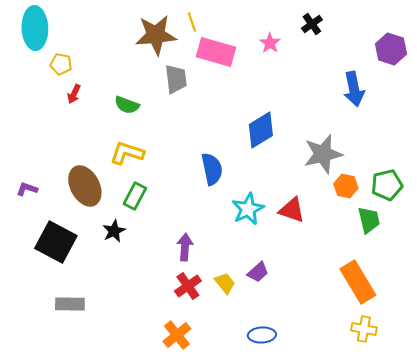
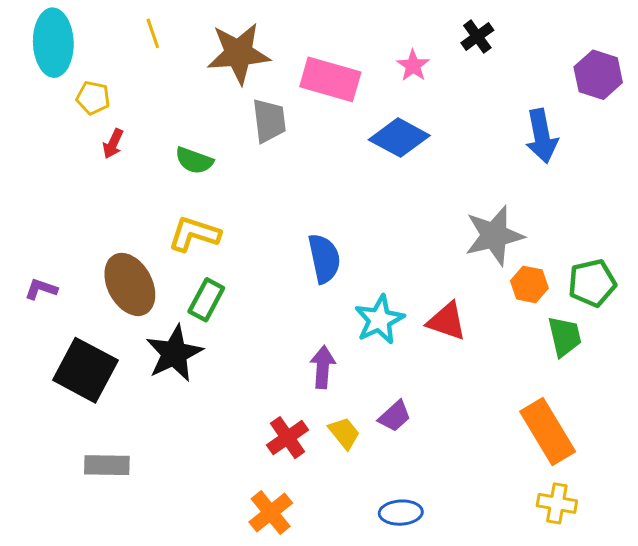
yellow line: (192, 22) -> (153, 33), moved
blue diamond: (261, 130) -> (399, 138), moved, turned 60
black star: (114, 231) -> (174, 353), size x1.6
purple arrow: (185, 247) -> (323, 367), moved

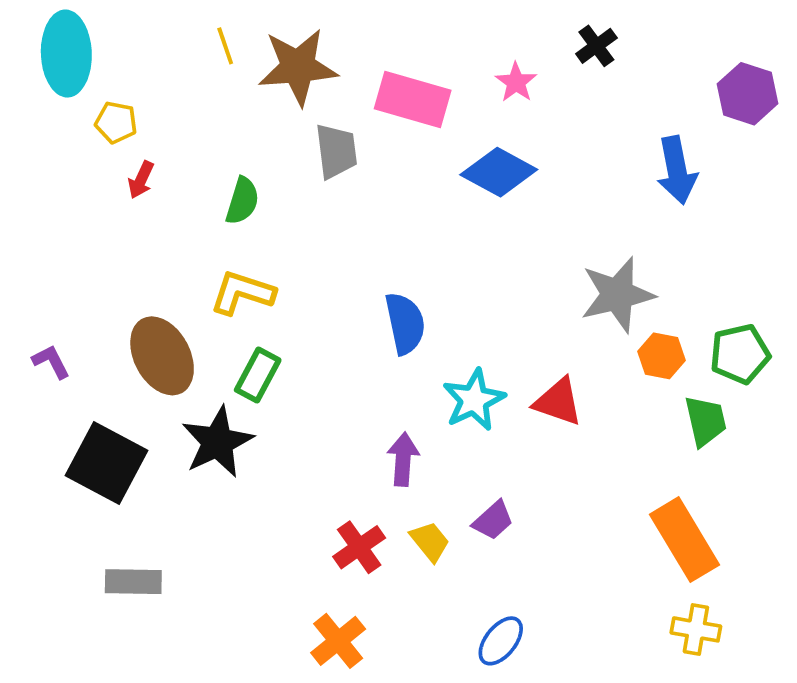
yellow line: (153, 33) -> (225, 46), moved
green semicircle: (194, 160) -> (242, 201), turned -93
purple L-shape: (41, 289) -> (51, 362), turned 44
blue ellipse: (401, 513) -> (501, 641), turned -48

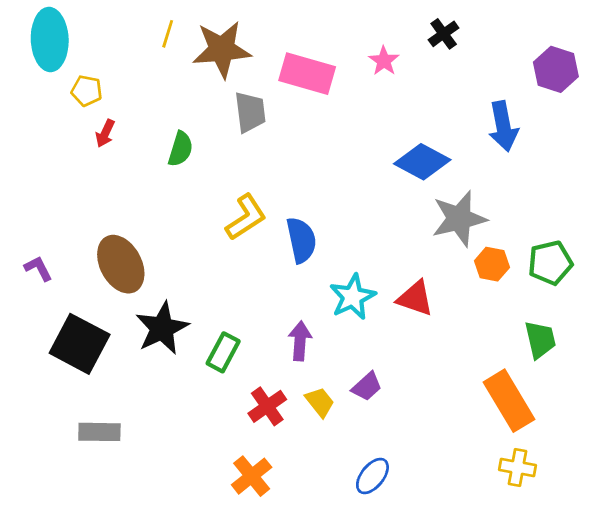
yellow line: (225, 46) -> (168, 34), turned 36
blue diamond: (499, 172) -> (422, 162), moved
yellow L-shape: (242, 293) -> (246, 217), moved, turned 129
green rectangle: (258, 375) -> (223, 352), moved
green trapezoid: (705, 421) -> (540, 340), moved

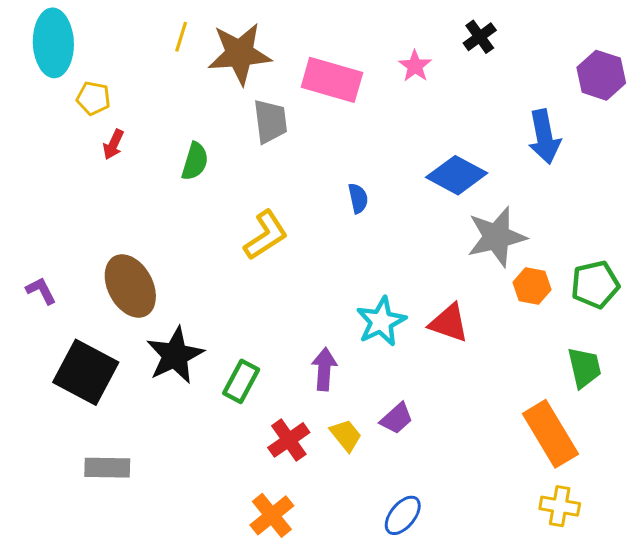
blue semicircle: (301, 240) -> (358, 198), moved, size x0.6

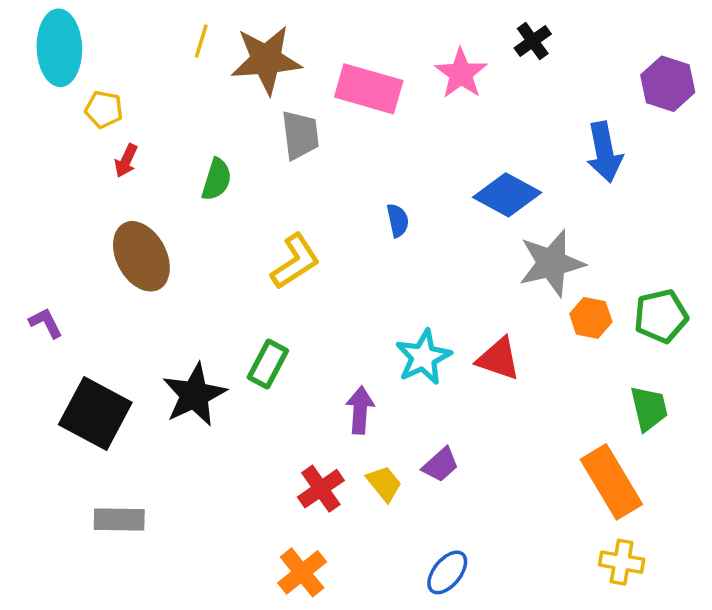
pink star: (415, 66) -> (461, 73), size x1.4
brown ellipse: (130, 286) -> (141, 256), moved
green rectangle: (241, 381) -> (268, 364), moved

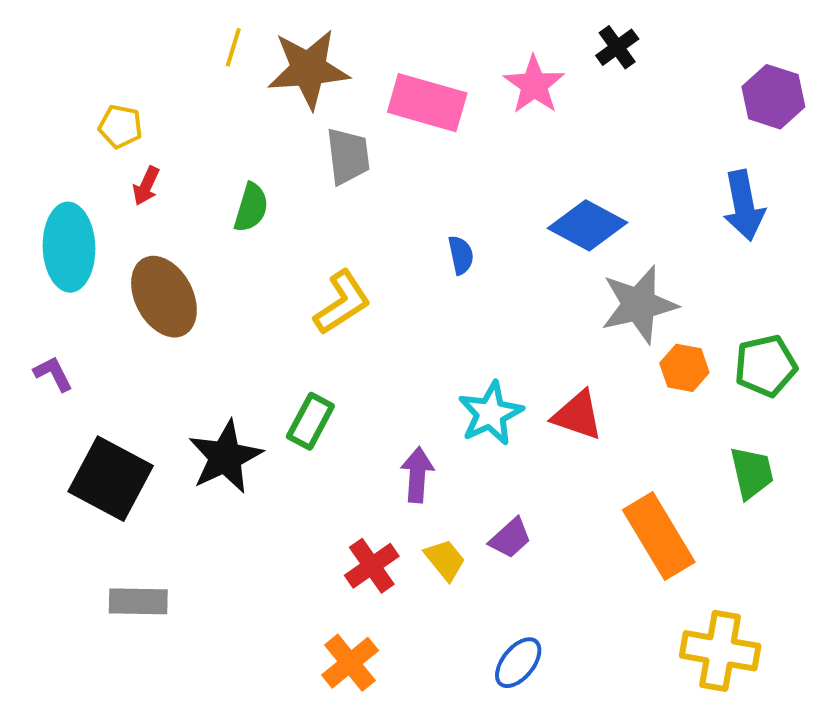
cyan ellipse: (59, 48) -> (69, 247), moved
blue arrow: (604, 152) -> (744, 206), moved
orange rectangle: (611, 482) -> (659, 536), moved
yellow cross: (622, 562) -> (720, 651), size x1.5

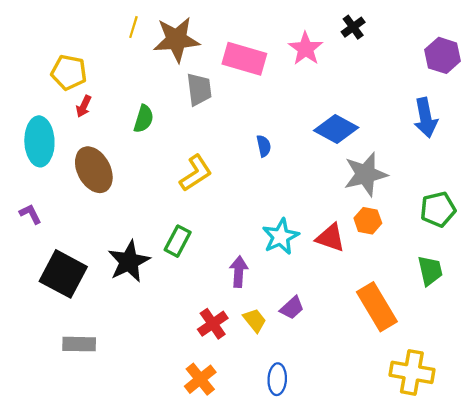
yellow pentagon: (120, 126) -> (69, 72), size x1.4
orange hexagon: (684, 368) -> (368, 221), moved
blue ellipse: (518, 663) -> (277, 379), moved, turned -36

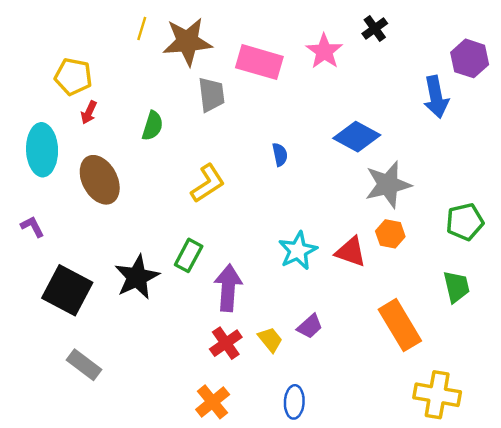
blue arrow: (426, 118) -> (436, 97), moved
purple arrow: (239, 272) -> (228, 288), moved, size x1.4
gray rectangle: (79, 344) -> (84, 365), turned 36

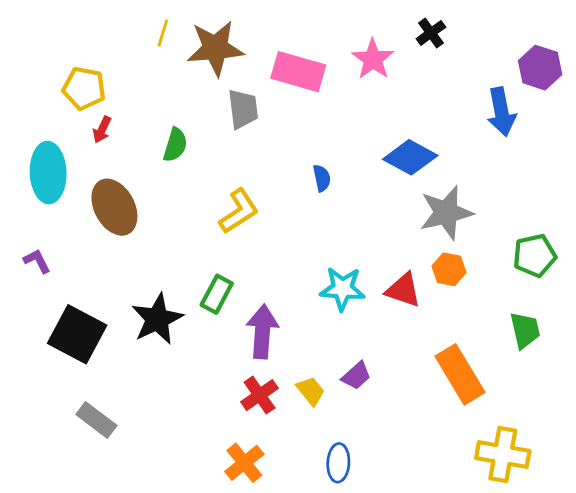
cyan star: (298, 251) -> (342, 289), turned 30

